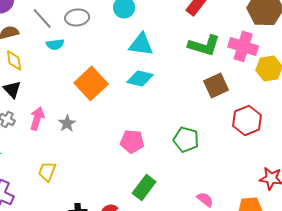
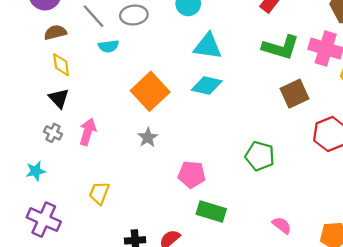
gray star: (67, 123) -> (148, 138), moved
pink pentagon: (132, 141) -> (192, 174), moved
green rectangle: (144, 187) -> (211, 211), turned 70

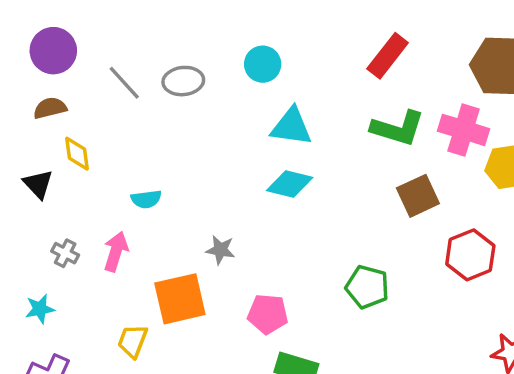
brown semicircle: (55, 32) -> (50, 108), moved
cyan semicircle: (108, 46) -> (146, 199), moved
orange square: (150, 91) -> (180, 299), moved, turned 30
black triangle: (59, 98) -> (38, 184), moved
gray star: (148, 138) -> (220, 250), moved, turned -30

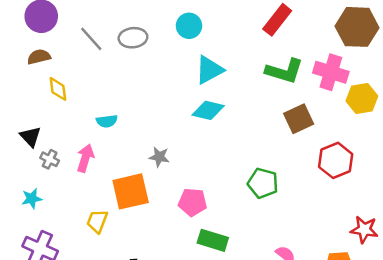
cyan triangle: (291, 127) -> (209, 70), turned -36
black triangle: (38, 184) -> (30, 137), moved

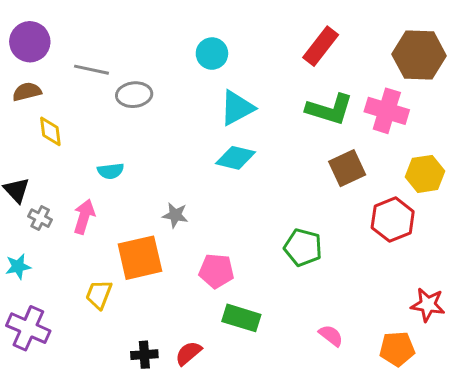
gray ellipse: (133, 38) -> (134, 95), moved
gray line: (91, 39) -> (91, 70), turned -36
yellow hexagon: (362, 98) -> (425, 174), moved

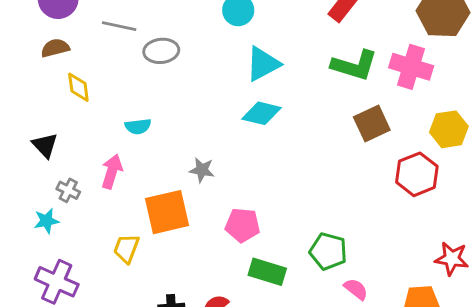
gray cross: (40, 218) -> (68, 190), moved
green pentagon: (303, 247) -> (328, 251), moved

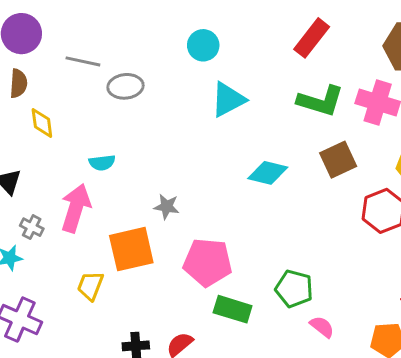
brown semicircle: (55, 48) -> (18, 83), turned 108
cyan diamond: (261, 113) -> (268, 173), moved
pink arrow: (112, 171) -> (76, 208), size x1.4
pink pentagon: (243, 225) -> (208, 262), size x1.4

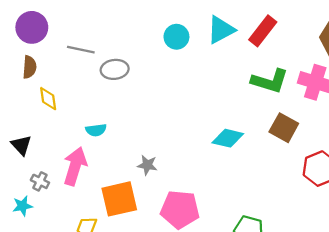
cyan triangle: (228, 100) -> (221, 30), moved
brown square: (338, 160) -> (284, 128), turned -36

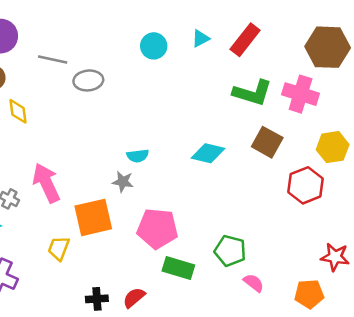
cyan triangle: (221, 30) -> (201, 39), size x0.6
cyan semicircle: (96, 130) -> (138, 156), moved
pink arrow: (75, 166) -> (46, 183), turned -42

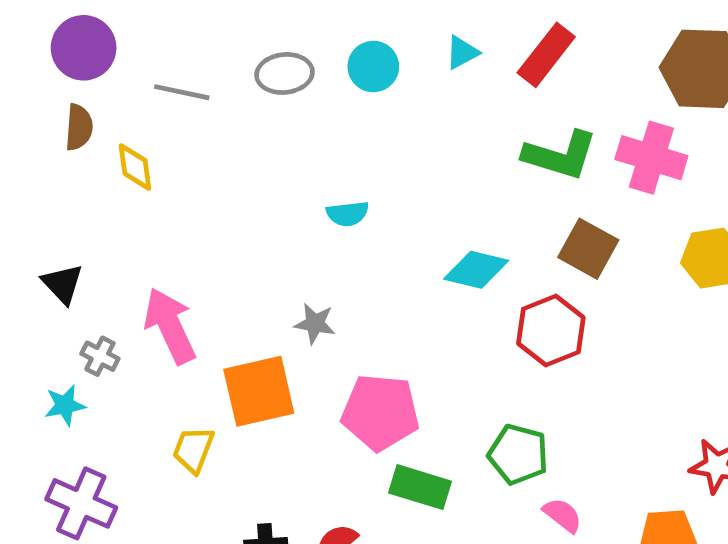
gray ellipse: (88, 80) -> (285, 73), moved
yellow diamond: (18, 111) -> (135, 167), moved
cyan semicircle: (138, 156) -> (348, 214), moved
red hexagon: (305, 185) -> (551, 331), moved

